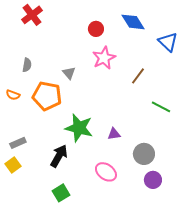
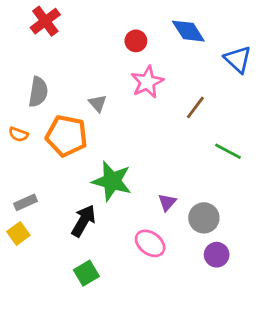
gray semicircle: (27, 65) -> (38, 92), size x1.5
purple triangle: (114, 134) -> (167, 202), moved, turned -40

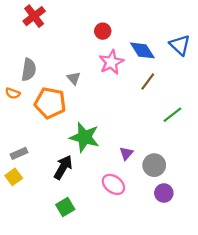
blue diamond: (188, 31) -> (142, 50), moved
orange semicircle: (18, 134) -> (13, 93), moved
green line: (228, 151) -> (172, 115), turned -66

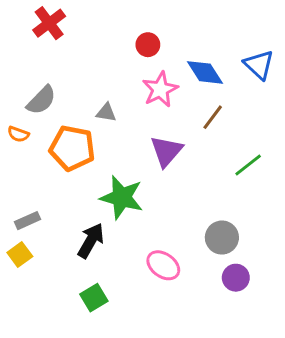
gray semicircle: (29, 70) -> (41, 100), turned 35
gray triangle: (74, 78) -> (106, 113), turned -40
purple triangle: (126, 153) -> (166, 151), moved, size x1.6

